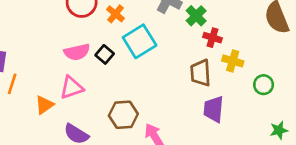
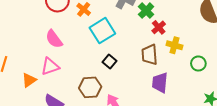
red cross: (212, 38) -> (159, 27), turned 32
pink semicircle: (77, 52) -> (54, 39), turned 66
black square: (105, 54) -> (109, 61), moved

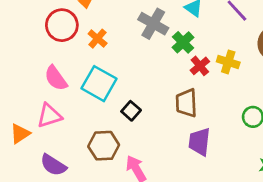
cyan square: (102, 31) -> (99, 84), moved, turned -30
yellow cross: (174, 45) -> (228, 62), moved

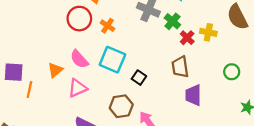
orange triangle: (20, 134) -> (55, 70), moved

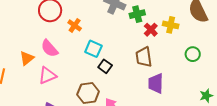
green cross: (172, 21) -> (137, 14), turned 35
orange cross: (107, 26) -> (75, 25), moved
cyan square: (112, 60) -> (93, 49), moved, size x0.7
green circle: (232, 72) -> (193, 54), moved

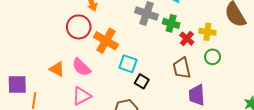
green cross: (137, 14) -> (171, 23), turned 35
orange cross: (75, 25) -> (106, 41), size x1.6
green circle: (193, 54) -> (213, 57), moved
orange triangle: (27, 58) -> (57, 69), moved, turned -49

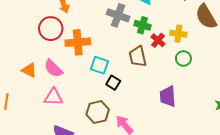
orange cross: (106, 41) -> (78, 42), turned -35
brown trapezoid: (182, 68) -> (138, 56), moved
pink triangle: (82, 96) -> (54, 97), turned 30

